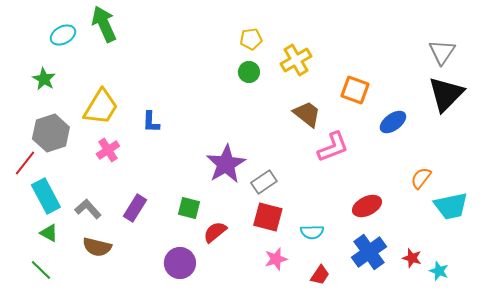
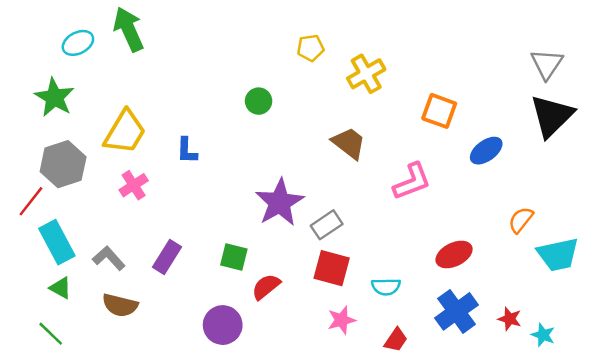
green circle: (249, 72) -> (259, 101), moved
green star: (44, 79) -> (54, 97), size x1.4
brown trapezoid: (307, 114) -> (349, 143), moved

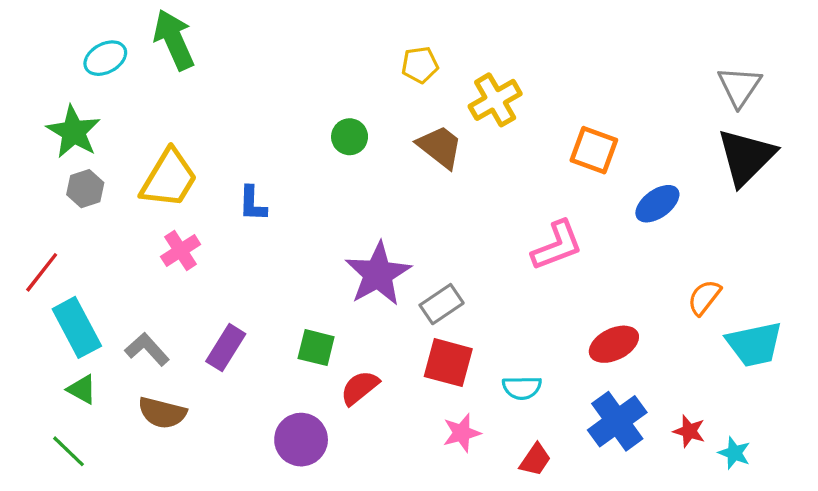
brown trapezoid: (349, 143) -> (440, 147), moved
gray hexagon: (63, 164) -> (85, 189), moved, size x0.6

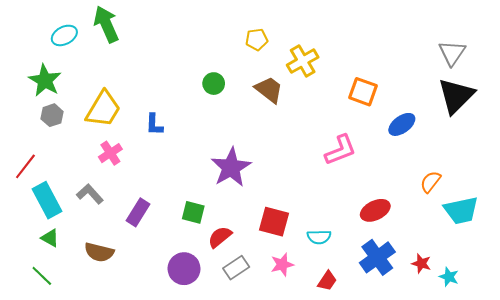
gray rectangle: (442, 304) -> (236, 268), moved
gray L-shape: (147, 349) -> (90, 194), moved

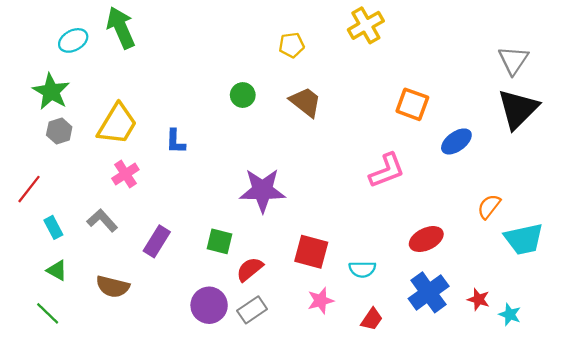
yellow cross: (303, 61) -> (366, 25), moved
purple star: (231, 167) -> (262, 190), turned 30
cyan rectangle: (47, 200) -> (53, 227), size x0.6
gray rectangle: (236, 268) -> (252, 310), moved

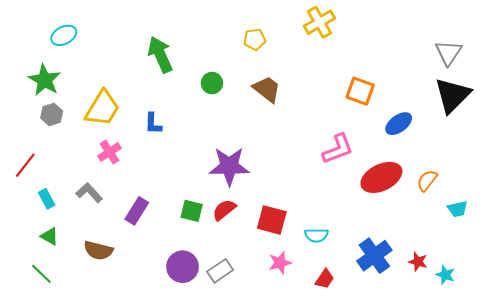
green arrow: (121, 28) -> (160, 55), moved
red ellipse: (426, 239) -> (381, 177), moved, size x1.4
cyan trapezoid: (524, 239) -> (458, 209), size x0.6
red semicircle: (250, 269) -> (224, 210), moved

